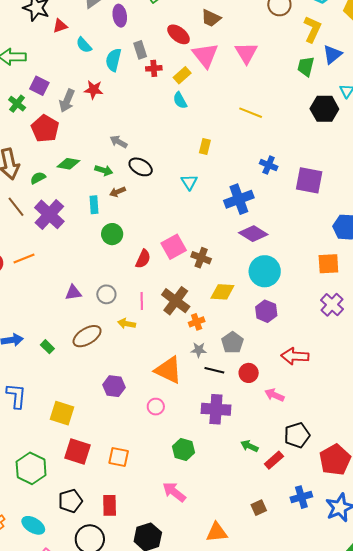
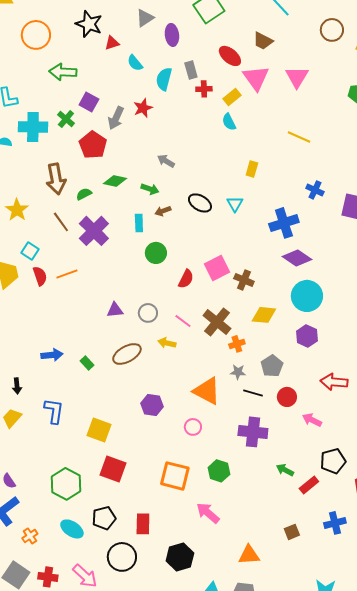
red star: (94, 90) -> (143, 108), turned -30
black ellipse: (141, 167) -> (200, 203), moved
pink line: (142, 301) -> (183, 321), turned -54
orange square: (119, 457) -> (175, 476), moved, size x1.4
cyan ellipse: (33, 525) -> (72, 529), moved

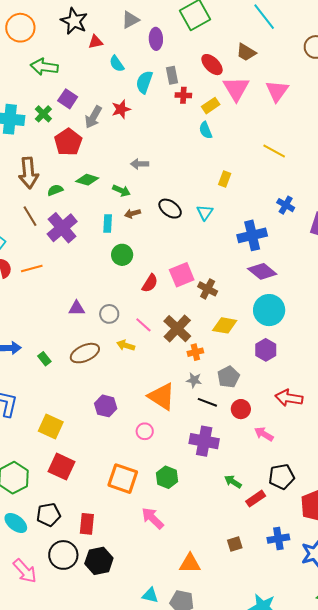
gray arrow: (166, 161) -> (140, 164), turned -36
black hexagon: (180, 557) -> (99, 561), moved

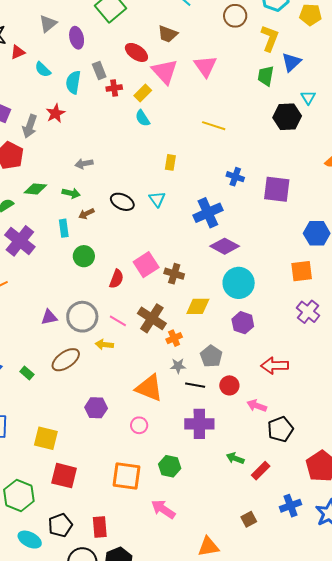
gray circle: (109, 314) -> (82, 317), size x1.6
black pentagon: (281, 477) -> (280, 429), moved

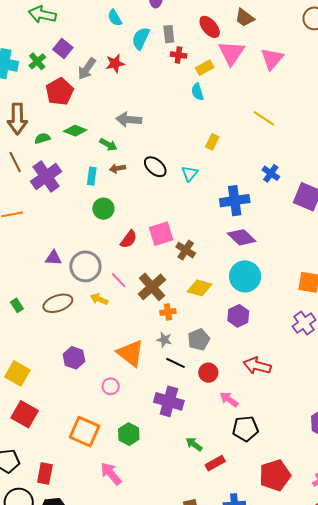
gray arrow: (84, 164) -> (129, 120), size x1.4

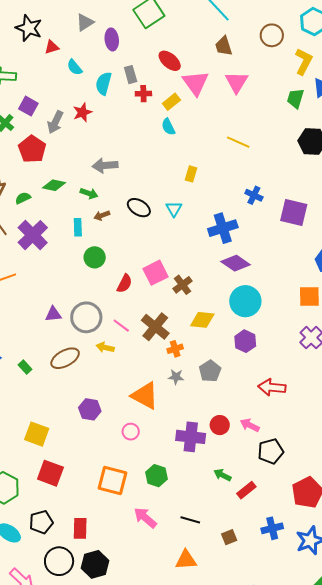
brown trapezoid: (245, 18) -> (224, 46), moved, turned 45
brown cross: (186, 250) -> (182, 285), turned 30
black line: (175, 363) -> (190, 520), moved
red circle: (208, 373) -> (220, 425), moved

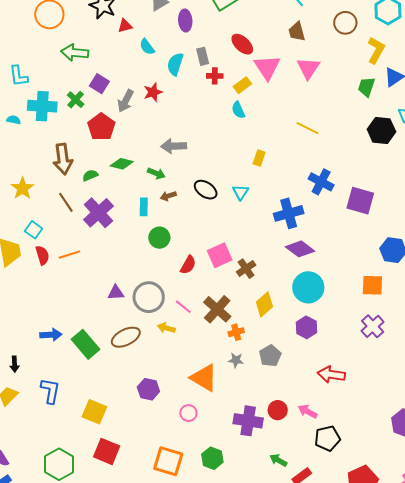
blue cross: (254, 195) -> (321, 182), size x1.4
yellow diamond: (202, 320) -> (264, 304), turned -50
green rectangle: (25, 367) -> (85, 344), size x2.0

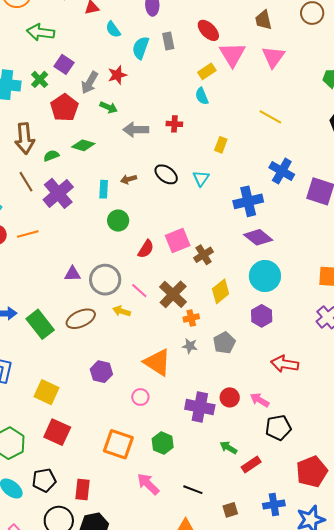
red cross: (215, 76) -> (174, 124), moved
green arrow: (156, 173) -> (109, 107), moved

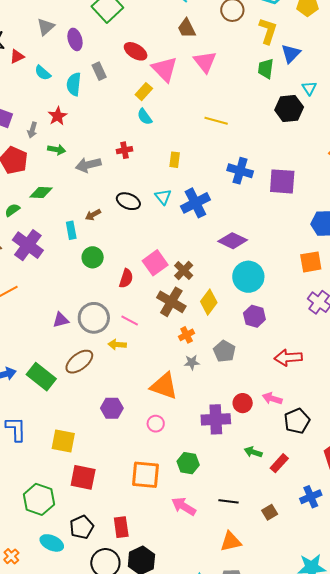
gray arrow: (90, 83) -> (32, 130), size x0.7
blue cross: (248, 201) -> (195, 203), moved
brown cross: (173, 294) -> (171, 302), moved

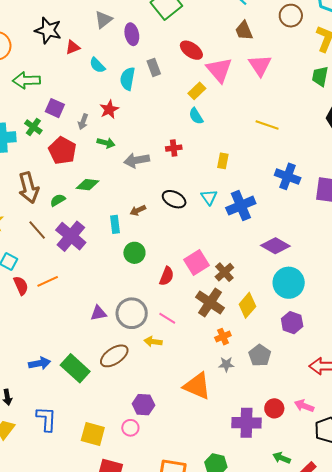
pink circle: (156, 424) -> (130, 428), moved

